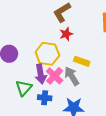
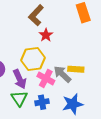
yellow rectangle: (82, 61) -> (76, 69), moved
purple arrow: (41, 74) -> (20, 79), moved

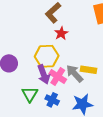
purple arrow: (20, 79) -> (44, 74), moved
blue cross: (42, 102) -> (52, 100), turned 32

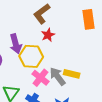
purple arrow: (44, 74) -> (16, 44), moved

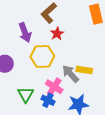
purple arrow: (16, 44) -> (25, 32), moved
pink cross: (40, 78) -> (54, 87), moved

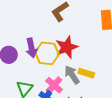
purple arrow: (25, 32) -> (31, 48), moved
red star: (57, 34) -> (67, 47), moved, size x1.6

